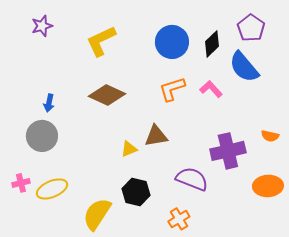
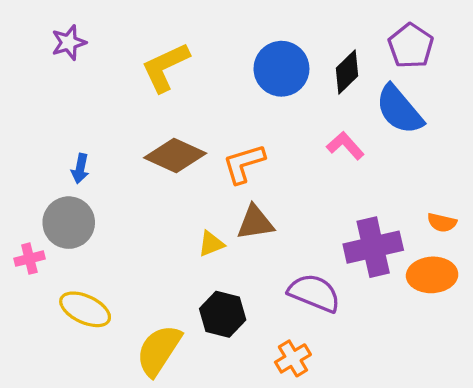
orange L-shape: (172, 89) -> (244, 164), moved
pink cross: (21, 183) -> (29, 259), moved
orange ellipse: (268, 186) -> (432, 275), moved
yellow ellipse: (52, 189) -> (85, 309), turned 48

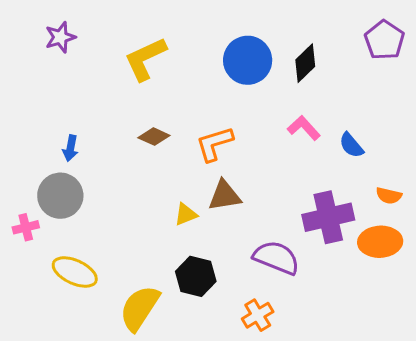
purple pentagon: (411, 46) -> (384, 40), moved
blue semicircle: (399, 110) -> (351, 145), moved, size x0.6
brown diamond: (175, 155) -> (154, 137), size x0.6

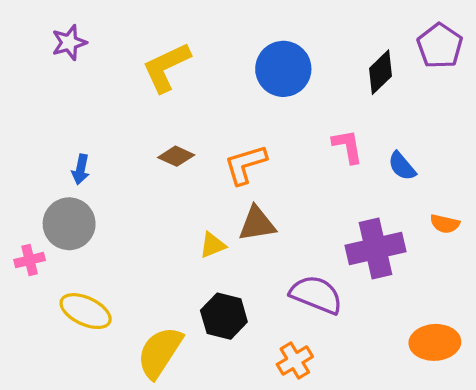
black diamond: (305, 63) -> (381, 72), moved
pink L-shape: (304, 128) -> (348, 146), turned 32
orange ellipse: (380, 242) -> (435, 342), moved

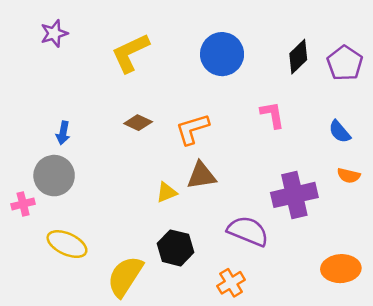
purple pentagon: (440, 46) -> (345, 63), moved
blue semicircle: (402, 166) -> (340, 132), moved

